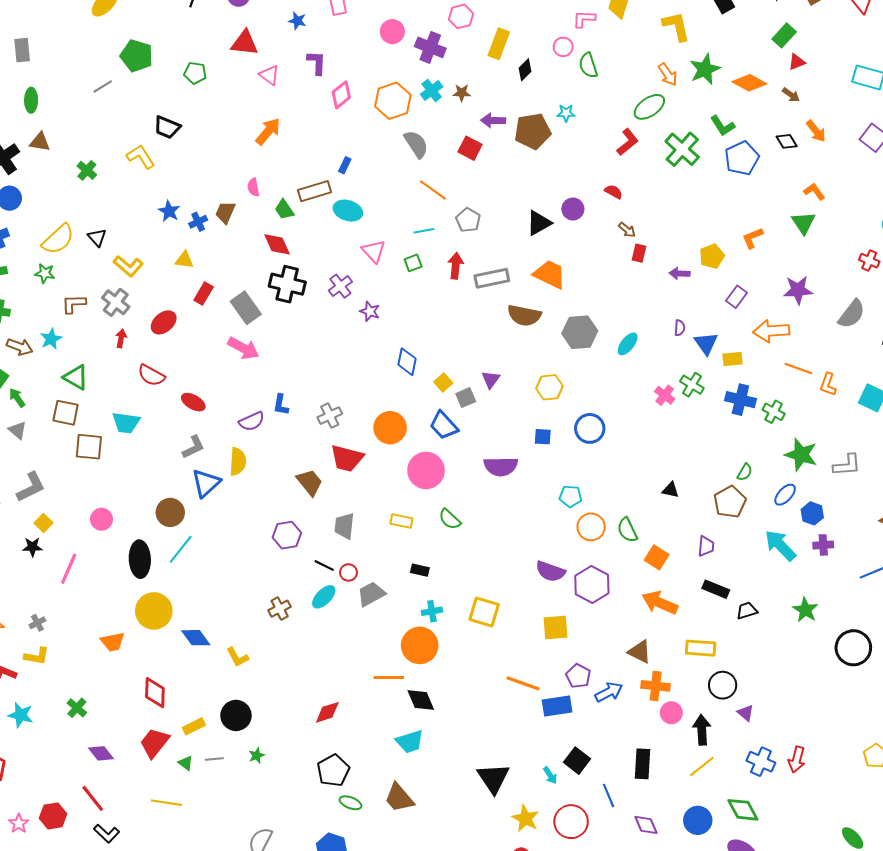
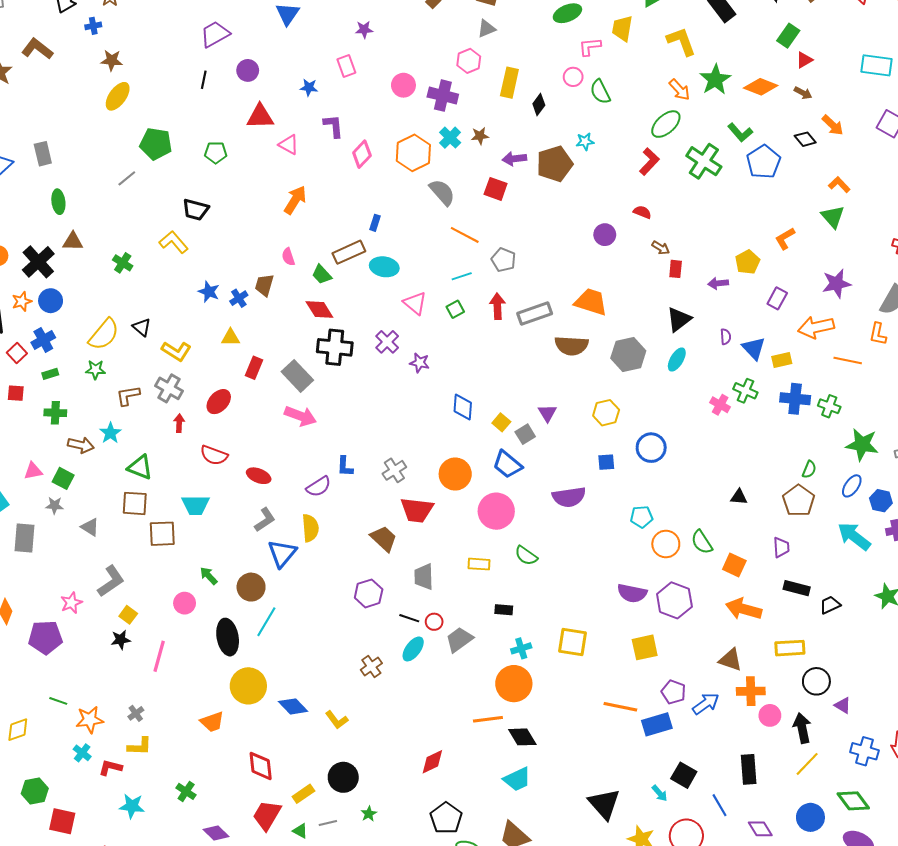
black triangle: (539, 223) -> (679, 319), moved
orange L-shape: (828, 384) -> (878, 334), moved
green arrow: (17, 398) -> (209, 576), moved

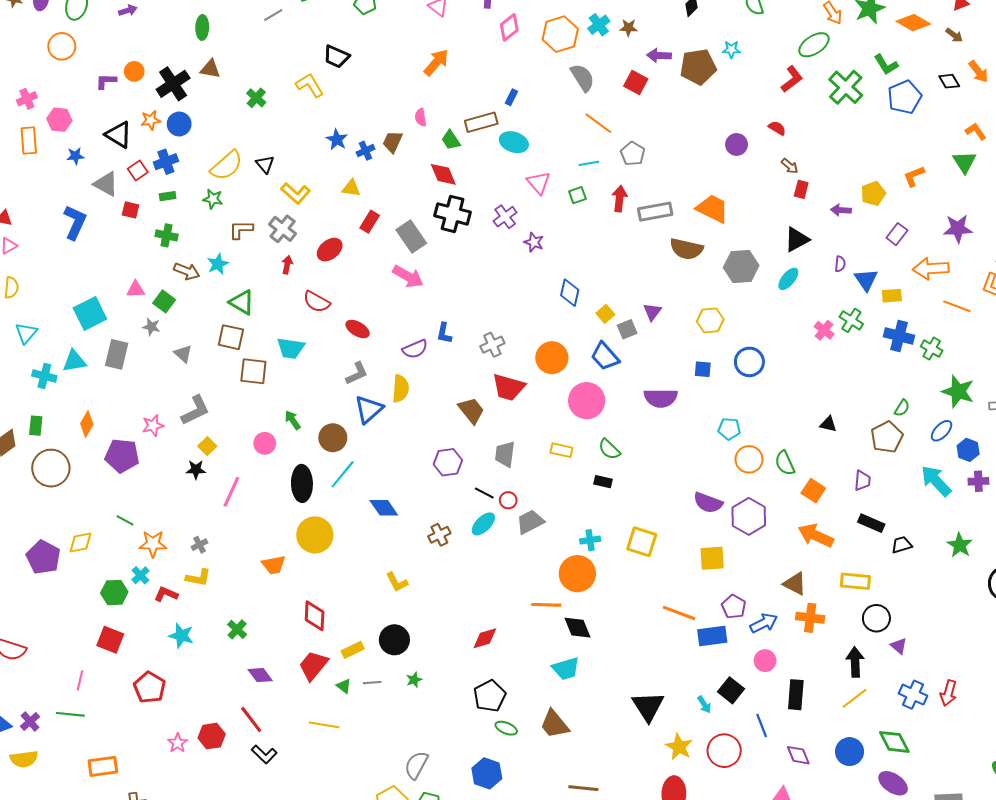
black rectangle: (504, 610) -> (603, 482), moved
blue diamond: (293, 706) -> (384, 508), moved
pink circle: (770, 715) -> (765, 661), moved
green hexagon: (35, 791) -> (114, 593), moved

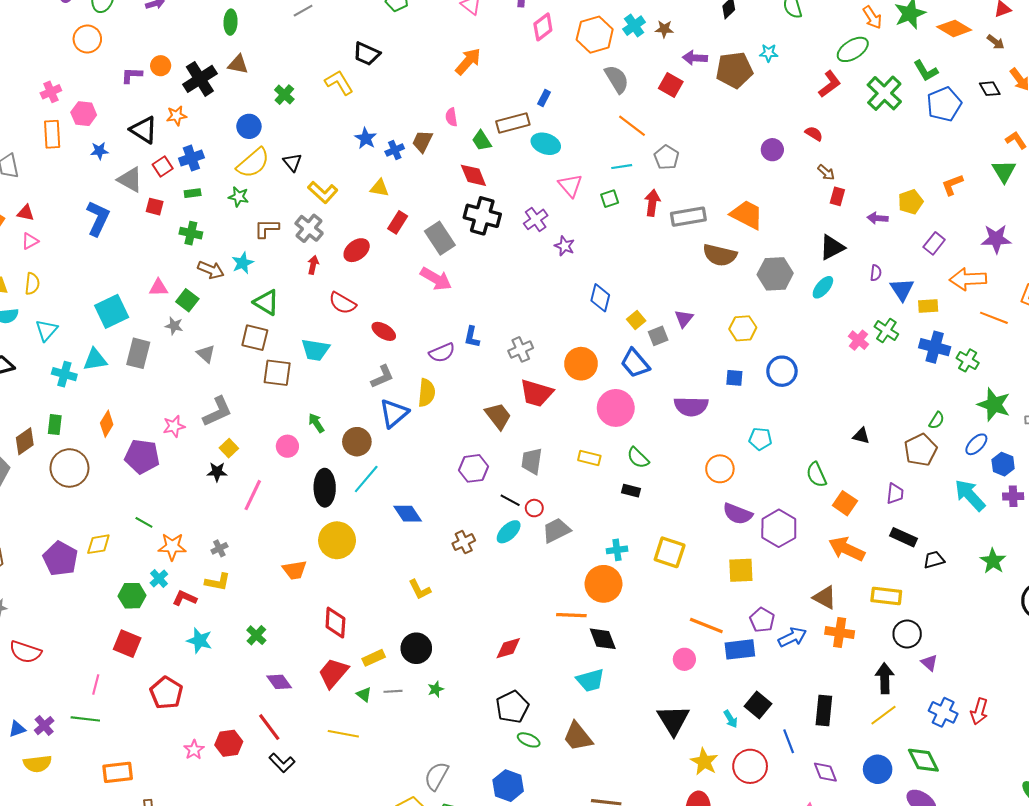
blue circle: (179, 124) -> (249, 126), moved
orange circle: (749, 459) -> (720, 469), moved
pink circle: (765, 661) -> (684, 659), moved

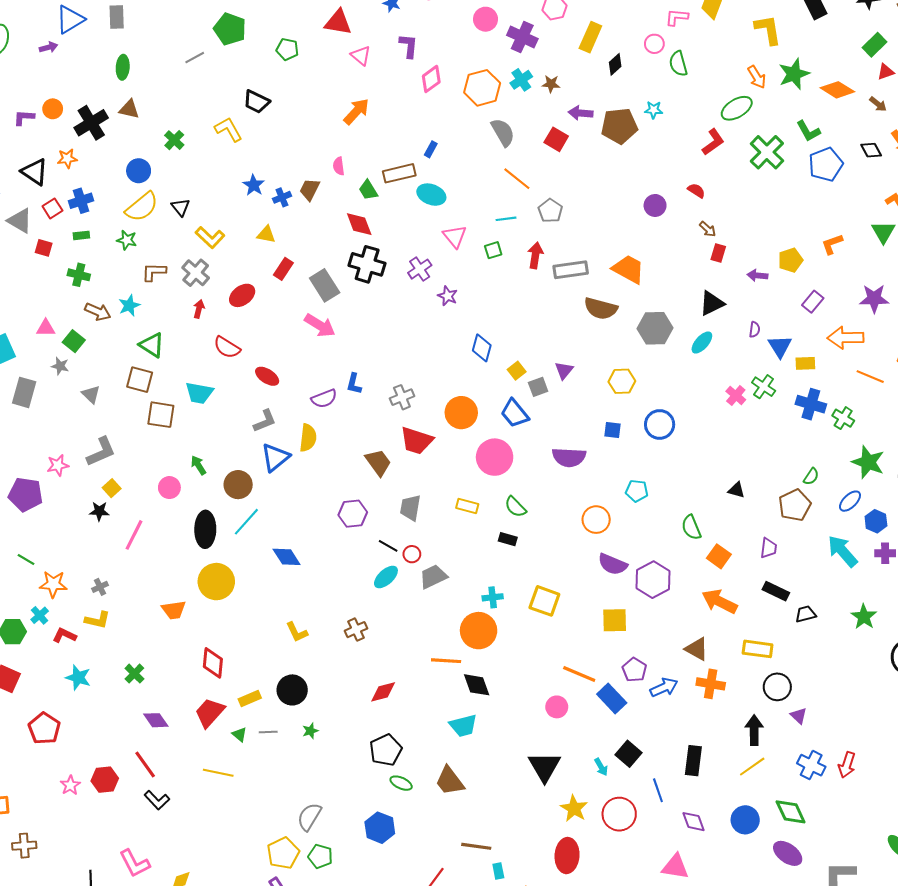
brown cross: (464, 542) -> (356, 630), moved
blue rectangle: (740, 649) -> (612, 698), turned 52

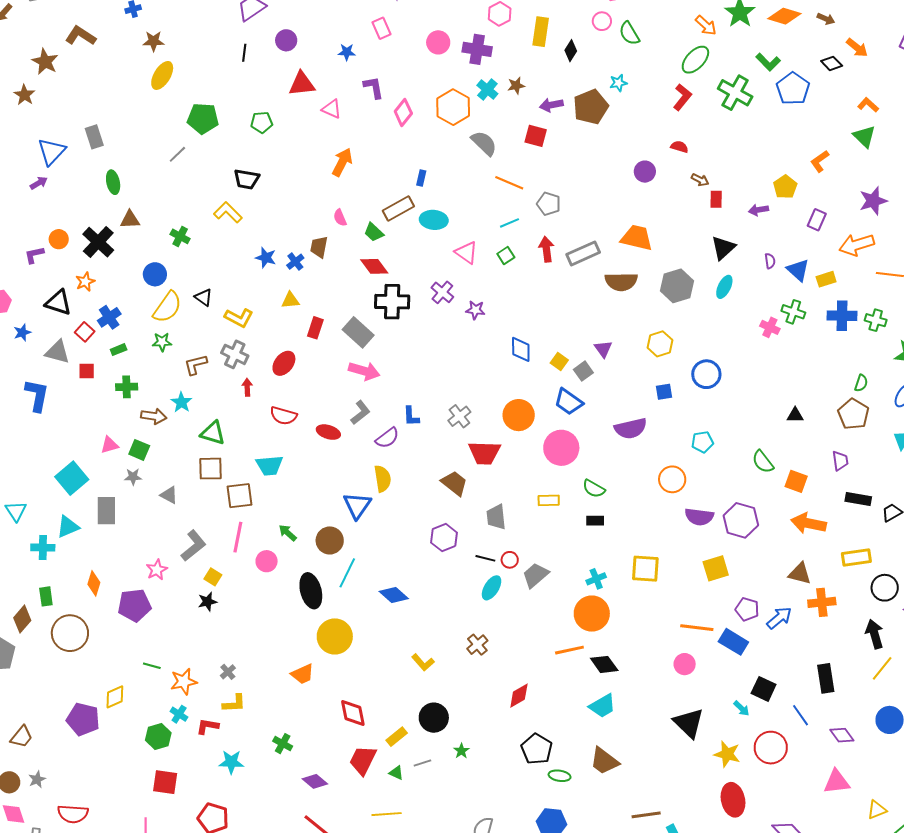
gray L-shape: (265, 421) -> (360, 413), moved
pink line: (134, 535) -> (238, 537), moved

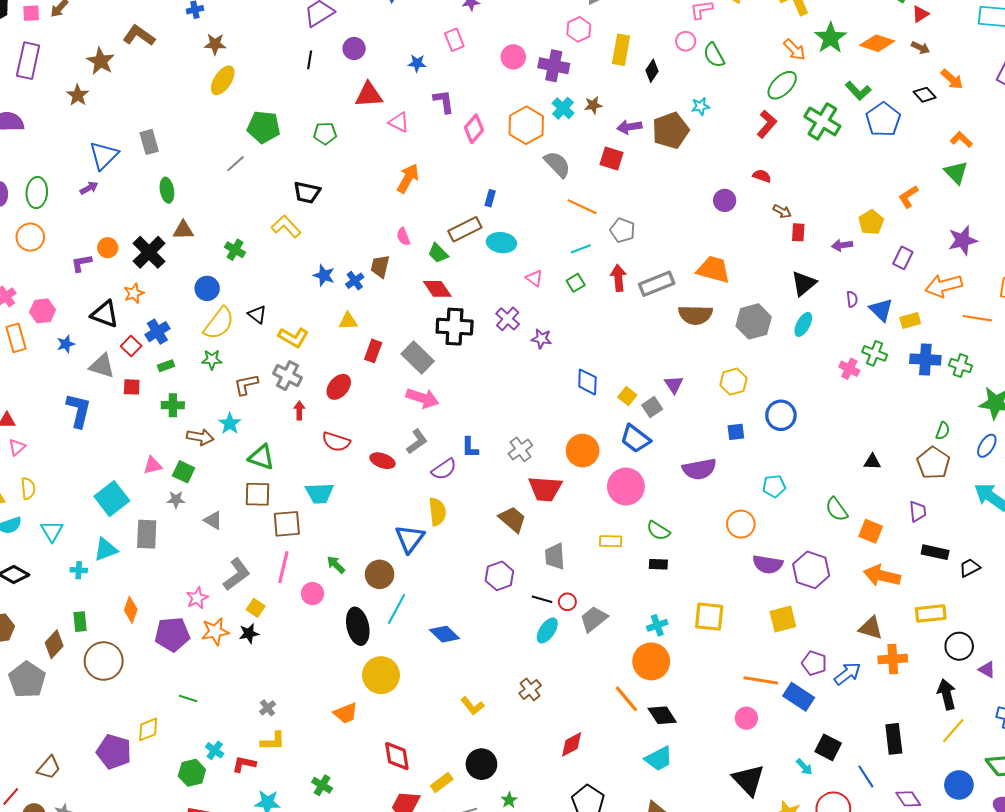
pink triangle: (466, 253) -> (534, 278), size x0.7
cyan cross: (43, 548) -> (79, 570), size x0.7
orange line: (569, 650) -> (626, 699), turned 60
orange star: (184, 682) -> (215, 632), moved

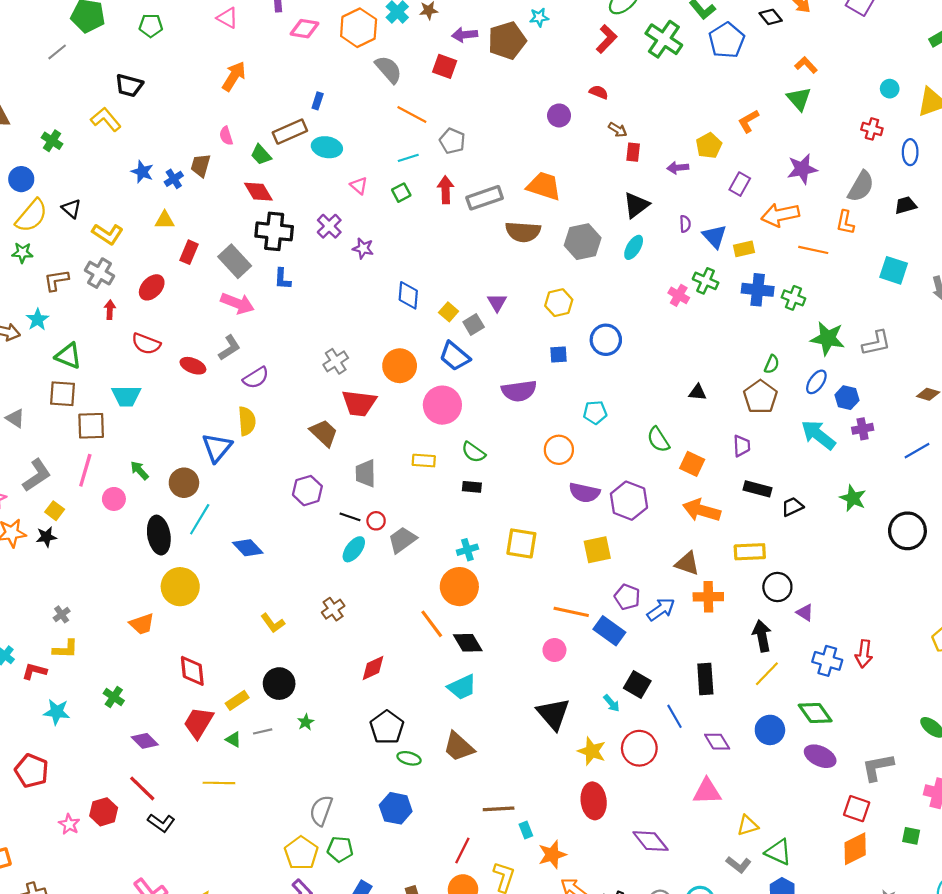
pink diamond: (474, 129) -> (304, 29), turned 56
blue L-shape: (470, 448) -> (282, 279), moved

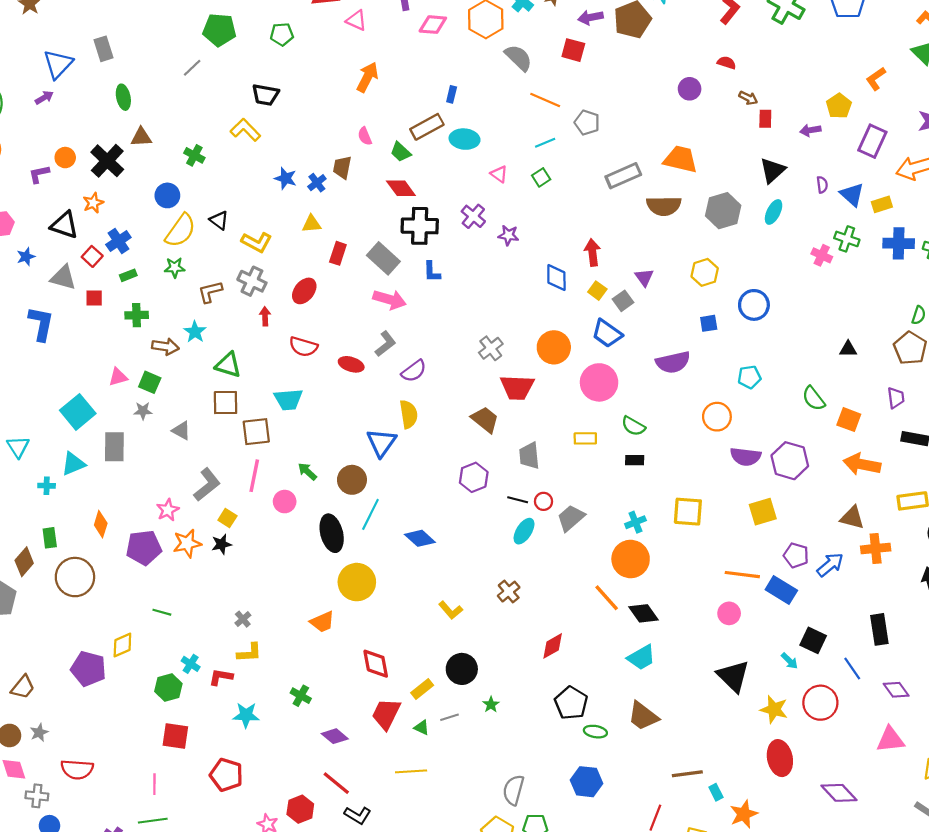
purple rectangle: (740, 184) -> (872, 141), size x1.4
red arrow: (446, 190) -> (592, 253), moved

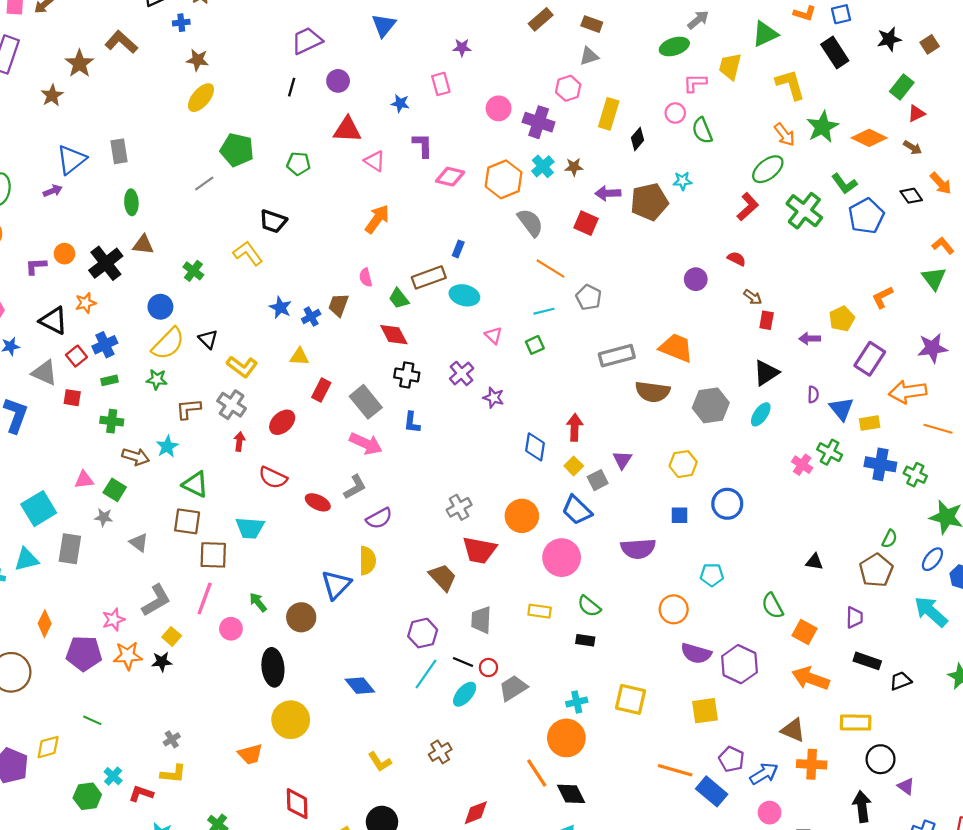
black cross: (420, 226) -> (407, 375), size x0.7
cyan line: (370, 514) -> (426, 674), moved
pink circle: (729, 613) -> (770, 813), moved

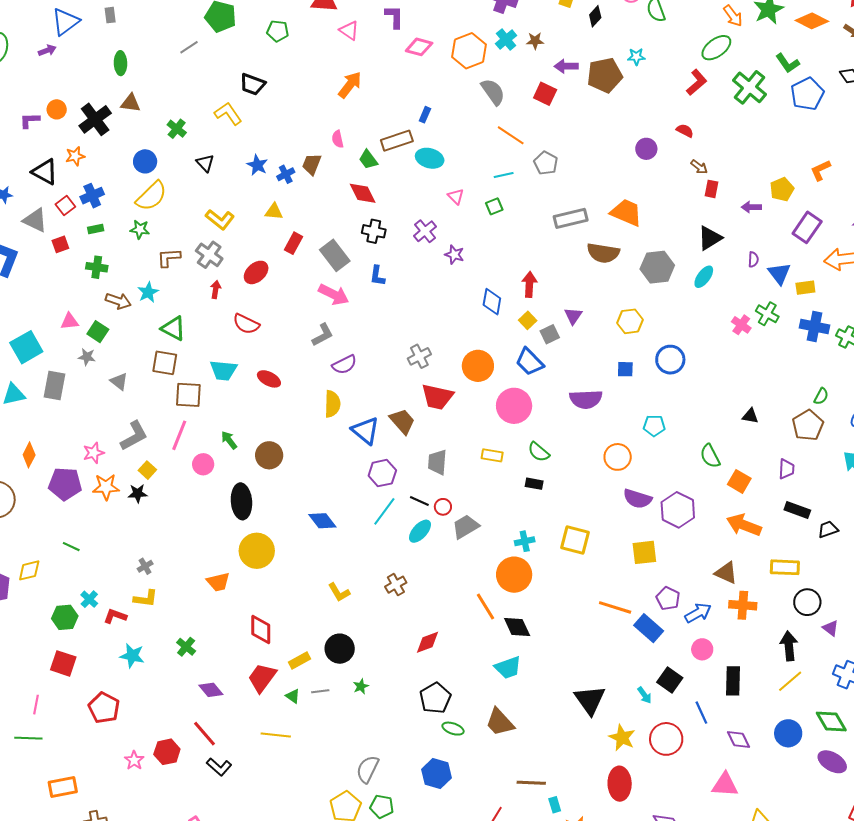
gray rectangle: (119, 151) -> (110, 15), size x0.7
black triangle: (208, 339) -> (205, 163), moved
red square: (72, 398) -> (60, 244), turned -30
red ellipse: (318, 502) -> (269, 379), moved
blue triangle: (336, 585) -> (365, 431), moved, turned -36

